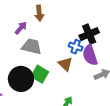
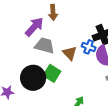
purple arrow: (21, 28) -> (34, 27), size x1.5
brown triangle: (65, 64) -> (70, 53), moved

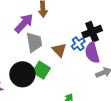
gray trapezoid: (45, 46) -> (34, 42), turned 65
blue cross: (89, 47) -> (78, 44), turned 32

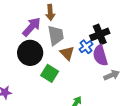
gray trapezoid: (34, 42) -> (56, 35), moved
black circle: (22, 74) -> (30, 53), moved

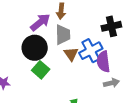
black cross: (100, 34) -> (111, 26), moved
blue cross: (86, 47) -> (91, 51), size x1.6
green square: (50, 73) -> (41, 70), moved

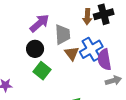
brown arrow: (61, 11) -> (87, 17), moved
black cross: (111, 26) -> (104, 14), moved
black circle: (35, 48) -> (35, 49), size x0.7

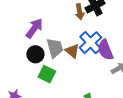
gray trapezoid: (63, 34) -> (55, 48), moved

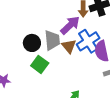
purple arrow: (34, 28) -> (70, 25), moved

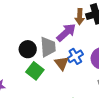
blue cross: (88, 41) -> (75, 56), moved, size x0.7
brown triangle: (69, 46) -> (62, 63), moved

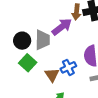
blue cross: (75, 56) -> (68, 67), moved
brown triangle: (62, 63) -> (52, 75), moved

